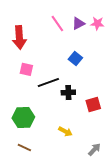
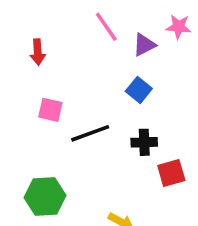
purple triangle: (78, 23) -> (144, 45), moved
red arrow: (19, 37) -> (38, 52), size x0.6
black cross: (68, 92) -> (144, 142), moved

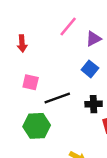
pink line: (106, 27) -> (68, 27), turned 75
green hexagon: (45, 196) -> (37, 126), moved

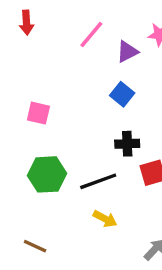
red arrow: (22, 43) -> (27, 23), moved
black line: (57, 98) -> (98, 181), moved

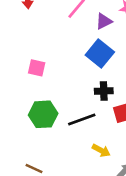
blue square: (122, 94) -> (100, 54), size x1.5
yellow arrow: (105, 219) -> (101, 150), moved

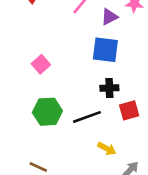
blue square: (100, 54) -> (105, 50), turned -32
pink square: (37, 68) -> (41, 64), turned 36

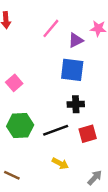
red square: (129, 110) -> (88, 134), moved
yellow arrow: (107, 149) -> (60, 163), moved

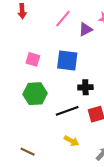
blue square: (72, 70) -> (67, 60), moved
pink square: (14, 83) -> (33, 59), moved, turned -32
green hexagon: (20, 126) -> (35, 94), moved

